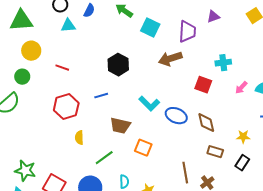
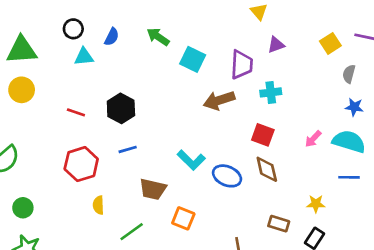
yellow circle: (31, 51) -> (22, 90), moved
cyan cross: (223, 63) -> (271, 92), moved
black hexagon: (118, 65) -> (121, 108), moved
green circle: (22, 77) -> (23, 208), moved
brown diamond: (206, 123) -> (267, 169), moved

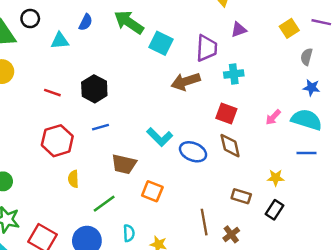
black circle: (73, 29) -> (30, 19), moved
green arrow: (158, 37) -> (129, 22), size x1.4

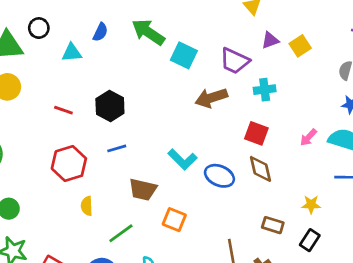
yellow square: (289, 28) -> (300, 46), moved
purple trapezoid: (207, 48) -> (234, 61), turned 112

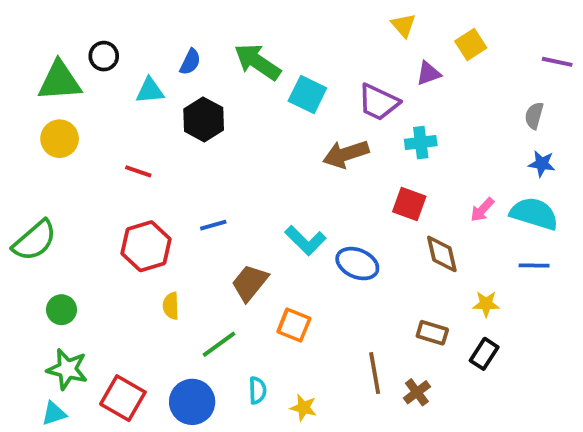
yellow square: (300, 46) -> (471, 45), moved
black hexagon: (110, 106) -> (204, 119), moved
brown diamond: (260, 169) -> (442, 254), moved
brown trapezoid: (143, 189) -> (250, 283), turned 116

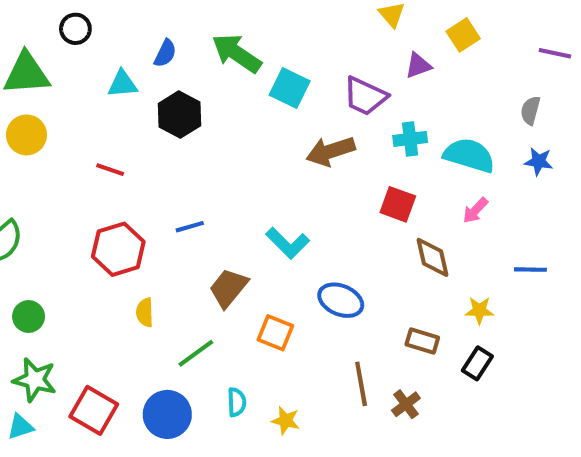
black circle: (104, 56) -> (75, 29), moved
cyan semicircle: (534, 214) -> (469, 155), moved
blue ellipse: (357, 264) -> (341, 300), moved

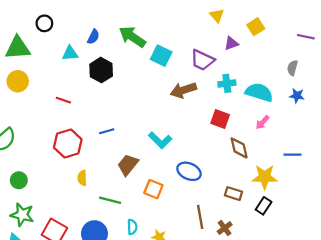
yellow star: (479, 310) -> (265, 177), size x1.6
green line: (196, 353) -> (110, 200), turned 50

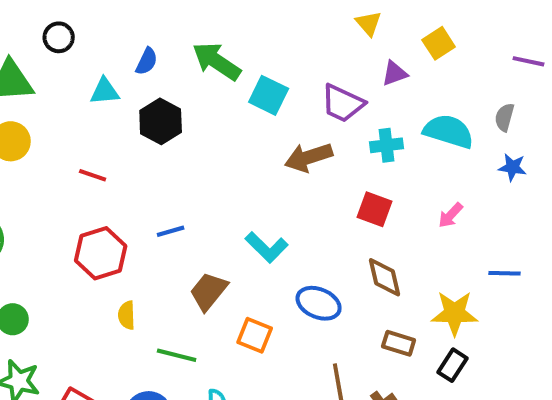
cyan semicircle: (259, 92) -> (449, 131), moved
brown diamond: (239, 148) -> (385, 277), moved

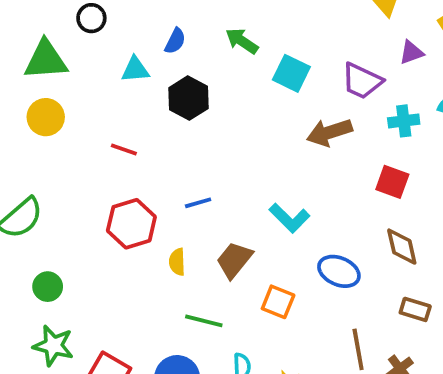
green arrow: (217, 61) -> (242, 41), size x0.7
yellow semicircle: (127, 315) -> (177, 262), moved

